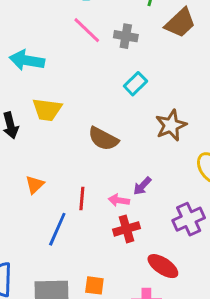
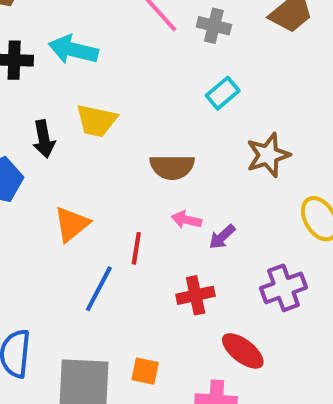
brown semicircle: (103, 139) -> (172, 167), turned -32
orange triangle: (35, 185) -> (72, 224), size x1.4
pink arrow: (119, 200) -> (186, 220), moved

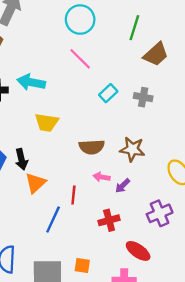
gray cross: (214, 26) -> (143, 97), moved
cyan rectangle: (223, 93) -> (108, 93), moved
black arrow: (44, 139) -> (21, 159), moved
brown star: (268, 155) -> (132, 149), moved, turned 30

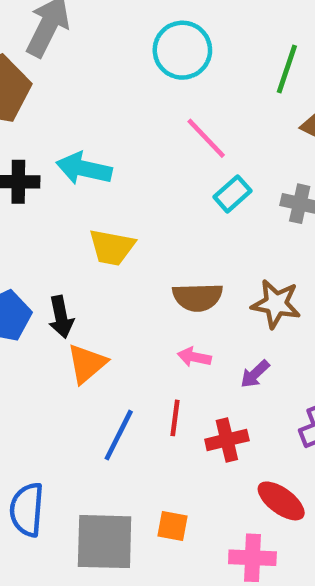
pink line: (80, 59) -> (206, 138), moved
pink arrow: (102, 177) -> (194, 357), moved
red line: (73, 195) -> (175, 418), moved

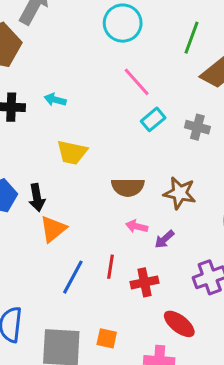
cyan arrow: (84, 169) -> (55, 100), size x0.6
pink arrow: (194, 357) -> (137, 226), moved

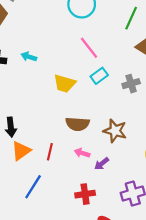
gray cross: (197, 127) -> (131, 84), turned -35
yellow trapezoid: (72, 152) -> (64, 83), moved
red line: (111, 267) -> (50, 152), moved

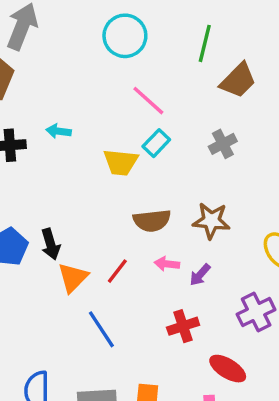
cyan rectangle: (99, 76) -> (156, 143), moved
red line: (50, 152) -> (117, 271), turned 35
blue line: (33, 187) -> (101, 329), turned -55

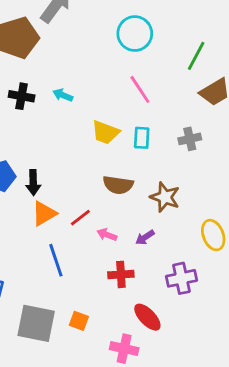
cyan rectangle: (156, 143) -> (142, 138), moved, turned -55
pink arrow: (167, 264) -> (107, 235), moved

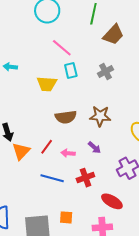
cyan rectangle: (142, 138) -> (71, 70), moved
purple arrow: (145, 237) -> (94, 148), turned -88
blue line: (56, 260) -> (52, 178), moved, turned -40

